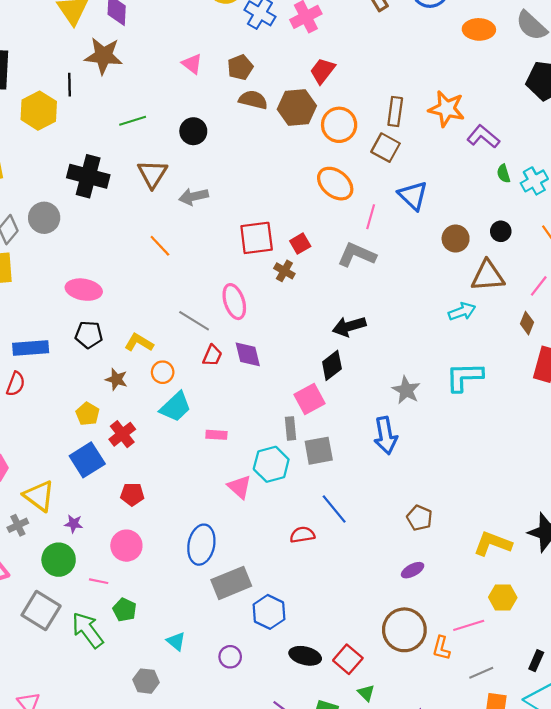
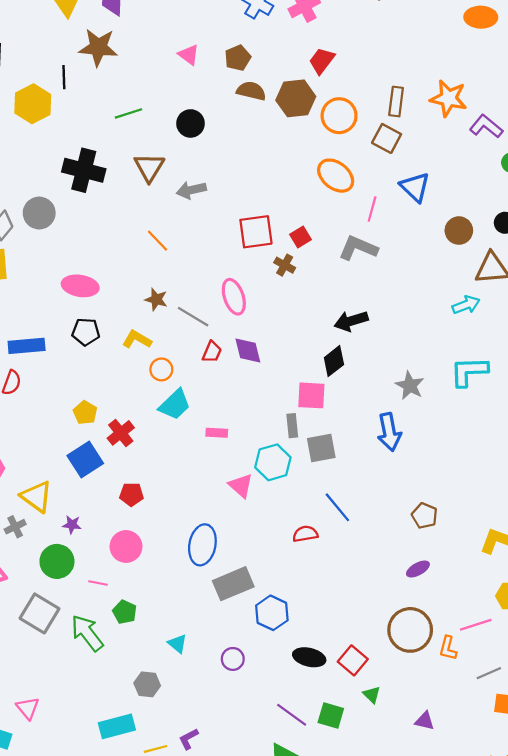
brown star: (116, 379) -> (156, 299), moved
pink square: (310, 399) -> (311, 395), turned 32

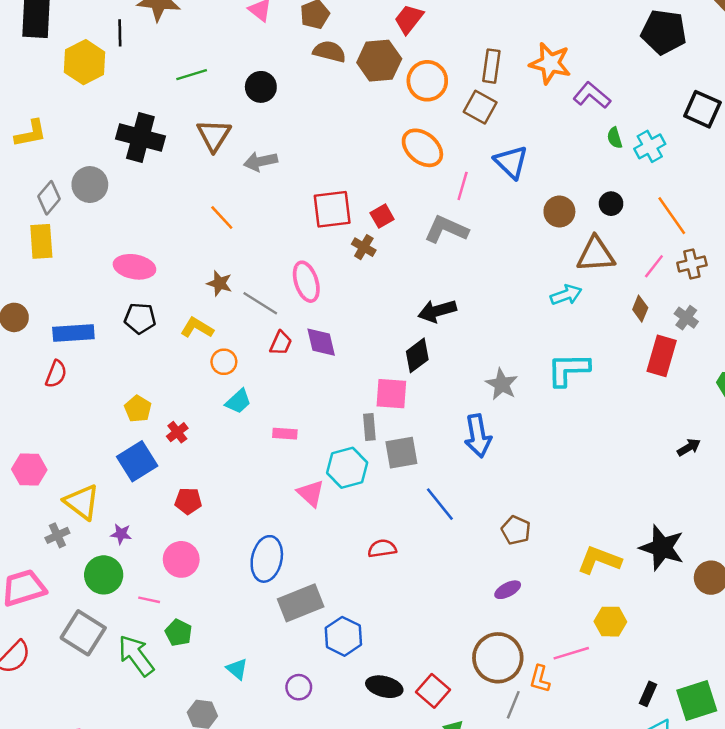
cyan trapezoid: (175, 405) -> (238, 401), size x0.7
red cross: (121, 433) -> (177, 432), size x0.7
blue line: (337, 507) -> (440, 504), moved
gray line: (489, 673) -> (513, 705), moved, turned -45

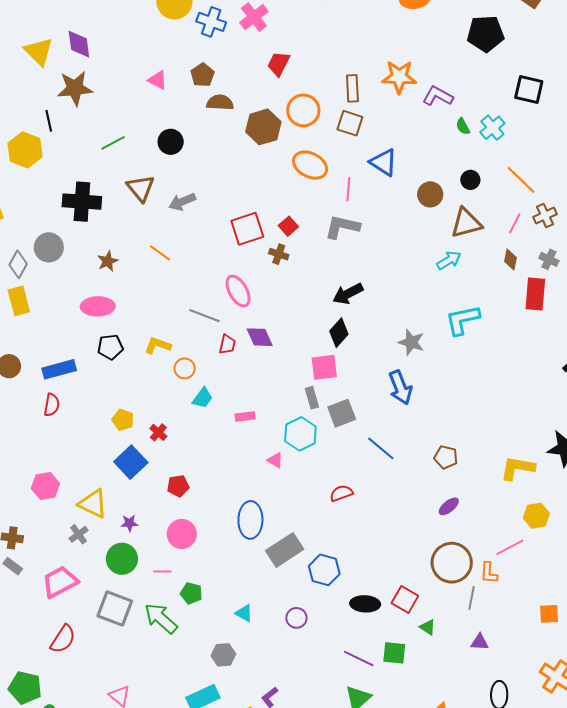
brown hexagon: (379, 61) -> (263, 127), moved
brown star: (219, 283) -> (108, 261), moved, turned -30
pink triangle: (311, 493) -> (275, 460), size x0.7

